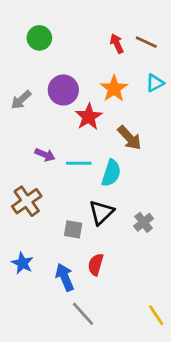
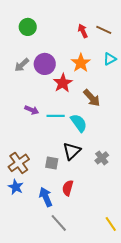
gray arrow: (21, 100) -> (22, 65), moved
cyan semicircle: (111, 173) -> (79, 123), turned -54
brown cross: (27, 201) -> (19, 163), moved

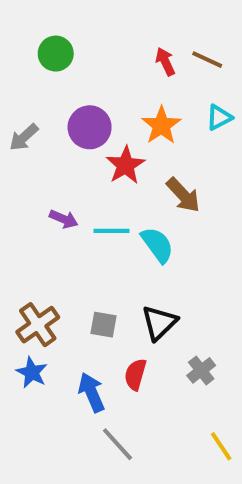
gray arrow: (22, 65) -> (24, 137), moved
black triangle: (72, 151) -> (159, 323), moved
gray cross: (102, 158) -> (201, 370), moved

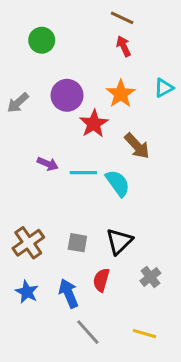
brown line: (207, 60) -> (122, 18), moved
blue star: (32, 372) -> (27, 292), moved
yellow line: (221, 446) -> (144, 334), moved, turned -40

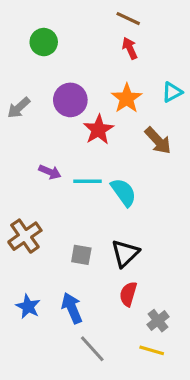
brown arrow: (137, 146) -> (158, 141), moved
brown cross: (28, 243) -> (25, 236), moved
gray cross: (150, 277) -> (158, 321), moved
red semicircle: (101, 280) -> (128, 294), moved

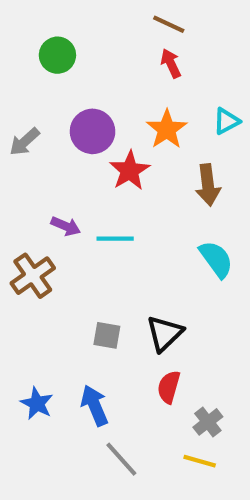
brown arrow: (158, 141) -> (208, 185), turned 36
cyan semicircle: (124, 192) -> (216, 259), moved
brown cross: (25, 236) -> (33, 276), moved

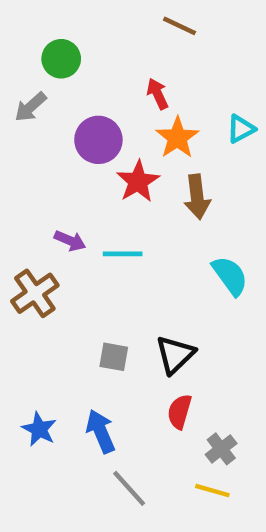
red arrow: (171, 63) -> (158, 94), moved
gray arrow: (24, 142) -> (30, 107), moved
brown arrow: (208, 185) -> (197, 197), moved

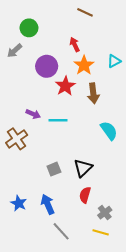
gray square: (114, 357) -> (54, 169), turned -32

